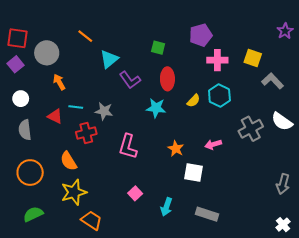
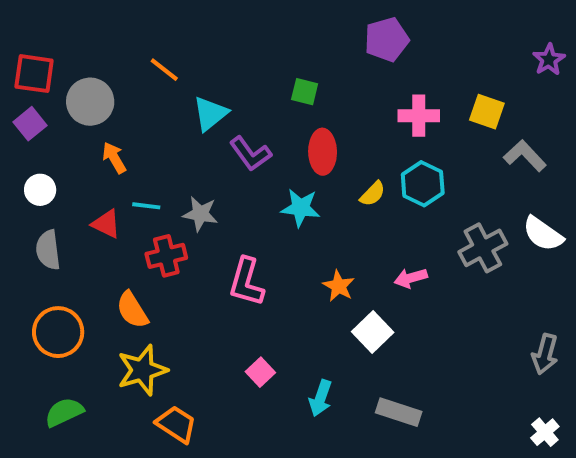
purple pentagon: (201, 35) -> (387, 40), moved
white square: (193, 173) -> (373, 332), turned 36

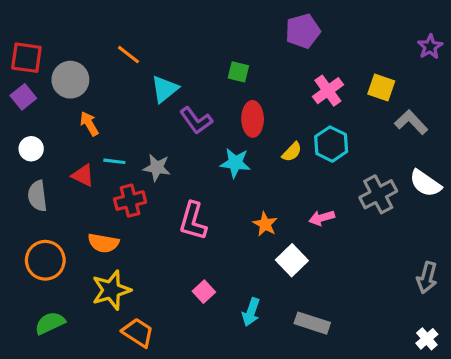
pink cross: (419, 116) -> (328, 91), turned -36
orange semicircle: (132, 310) -> (103, 243), turned -48

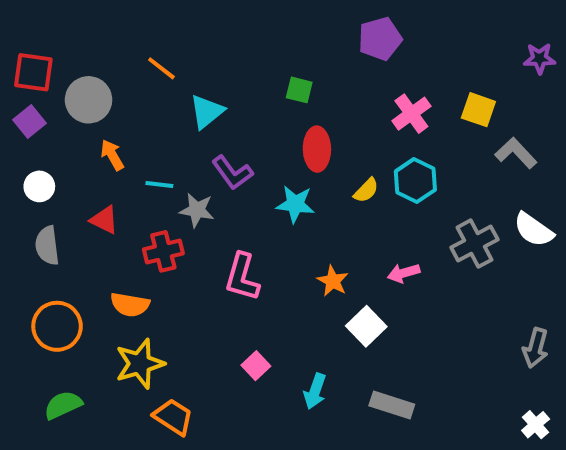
purple star: (430, 47) -> (539, 58), turned 30
purple L-shape: (196, 120) -> (232, 173), moved
cyan line: (114, 161) -> (159, 184), moved

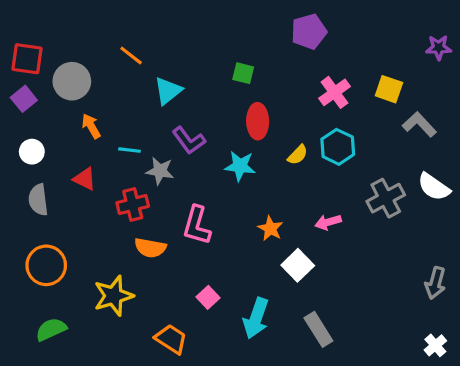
orange semicircle: (130, 305) -> (150, 248), moved
cyan arrow: (315, 391) -> (256, 318), size x1.4
gray rectangle: (392, 405) -> (318, 329), turned 40
orange trapezoid: (173, 417) -> (171, 339), moved

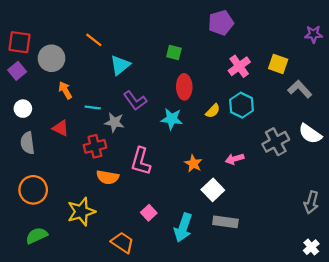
gray rectangle: (318, 329) -> (225, 222), moved, turned -50

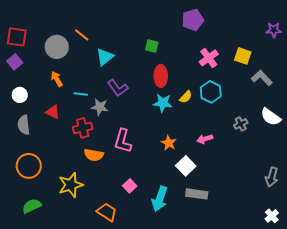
gray circle: (51, 58) -> (57, 47), moved
cyan star: (172, 119) -> (163, 103), moved
gray cross: (276, 142) -> (241, 124), size x0.6

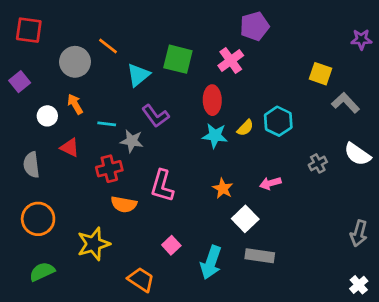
red square: (17, 37) -> (29, 30), moved
green square: (152, 46) -> (178, 59), moved, size x1.6
pink cross: (209, 58) -> (231, 60), moved
white circle: (20, 95) -> (47, 116), moved

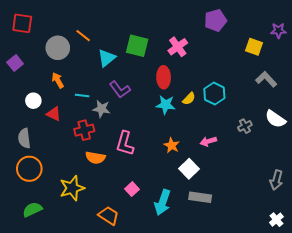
purple pentagon: (254, 26) -> (215, 20), moved
yellow square: (320, 74) -> (254, 47), moved
white circle: (47, 116) -> (33, 101), moved
gray semicircle: (31, 165) -> (24, 138), moved

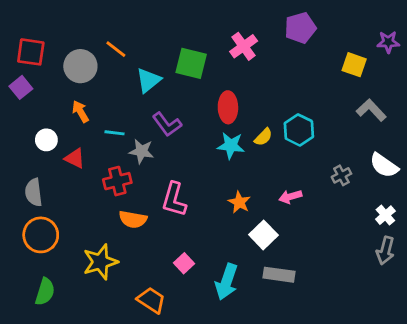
red square: (22, 23) -> (31, 52), moved
pink cross: (178, 47) -> (244, 46), moved
green semicircle: (32, 209) -> (45, 292), turned 132
white cross: (276, 220) -> (385, 215), moved

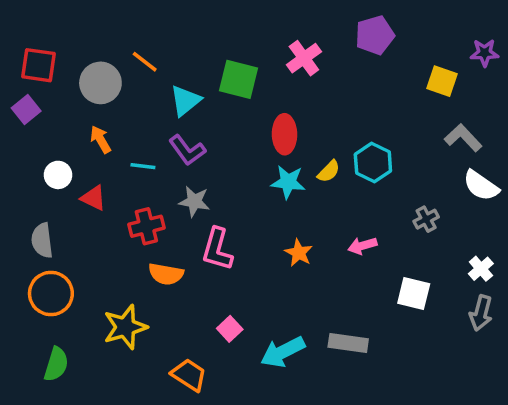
purple L-shape: (167, 124) -> (187, 150), moved
gray star: (141, 151) -> (194, 201), moved
white semicircle: (384, 165) -> (481, 186), moved
white square: (263, 235) -> (414, 293), moved, turned -32
cyan arrow: (227, 282) -> (283, 352), turned 44

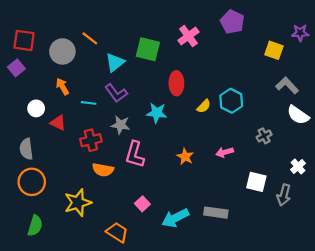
purple pentagon: (375, 35) -> (232, 22), turned -30
cyan star: (288, 182) -> (157, 113), moved
gray arrow: (481, 313) -> (284, 195), moved

